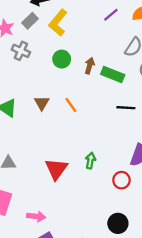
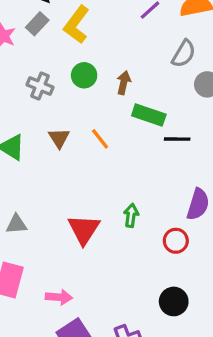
gray cross: (21, 51) -> (40, 86), moved
green rectangle: (113, 75) -> (149, 115), moved

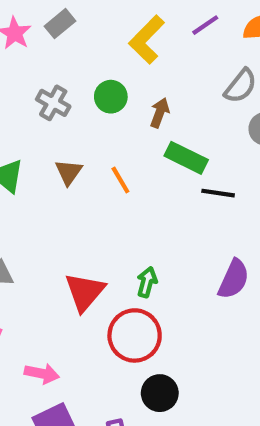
yellow L-shape: (77, 25) -> (147, 40), moved
red circle: (176, 241) -> (135, 335), moved, size x1.6
black circle: (174, 301) -> (160, 393), moved

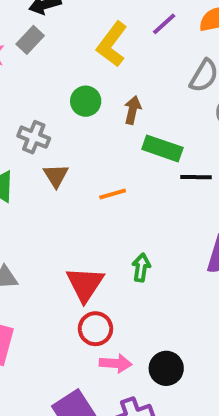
gray cross: (53, 103) -> (34, 137), moved
orange line: (120, 180) -> (113, 194), moved, turned -68
red circle: (135, 335) -> (95, 329), moved, size x0.7
pink arrow: (42, 374) -> (116, 363), moved

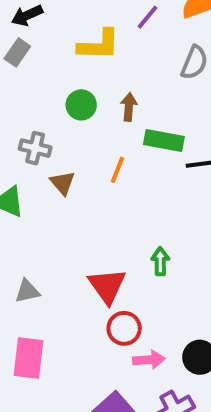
yellow L-shape: (112, 44) -> (99, 45), turned -117
orange line: (113, 194) -> (118, 170), moved, turned -44

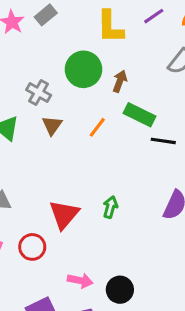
yellow L-shape: (99, 45) -> (110, 27), turned 72
green circle: (81, 105) -> (83, 69), size x1.5
red circle: (124, 328) -> (32, 247), moved

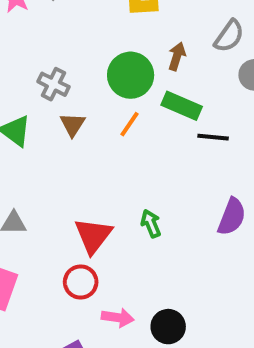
green circle: (83, 69) -> (131, 75), moved
brown arrow: (120, 81) -> (177, 56), moved
green arrow: (110, 207) -> (151, 224), turned -35
red circle: (32, 247) -> (81, 282), moved

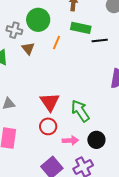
green circle: (131, 75) -> (38, 20), moved
green arrow: (151, 224) -> (80, 111), moved, size x1.6

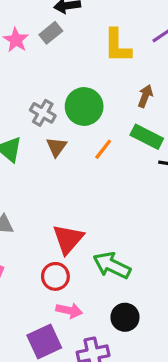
green arrow: (80, 111) -> (112, 265), turned -45
pink arrow: (70, 141) -> (69, 310), moved

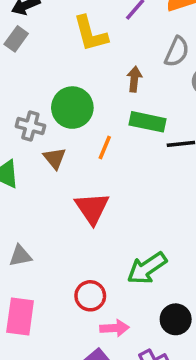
red triangle: (68, 239) -> (92, 208), moved
green arrow: (112, 265) -> (147, 268), turned -45

